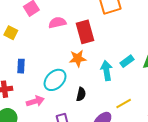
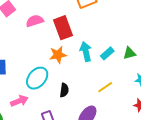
cyan arrow: (107, 71) -> (86, 52), moved
yellow line: (124, 104) -> (105, 87), moved

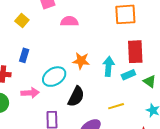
red rectangle: (63, 28) -> (135, 52), moved
green triangle: (129, 53) -> (150, 81), turned 32
black semicircle: (64, 90) -> (76, 96), size x1.5

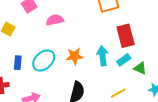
cyan ellipse: (54, 77) -> (44, 61), moved
green triangle: (150, 81) -> (140, 68), moved

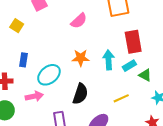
pink semicircle: (55, 20) -> (79, 21), moved, turned 144
cyan ellipse: (44, 61) -> (49, 75), moved

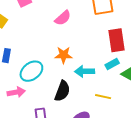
cyan arrow: (109, 60) -> (85, 71), moved, turned -90
yellow line: (121, 98) -> (103, 97), turned 35

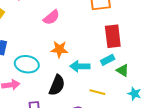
pink semicircle: (63, 18) -> (51, 17), moved
cyan ellipse: (31, 71) -> (27, 64), turned 45

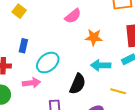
orange star: (59, 49) -> (94, 37), moved
cyan ellipse: (27, 64) -> (48, 63), turned -50

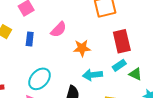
blue rectangle: (23, 46) -> (30, 39), moved

